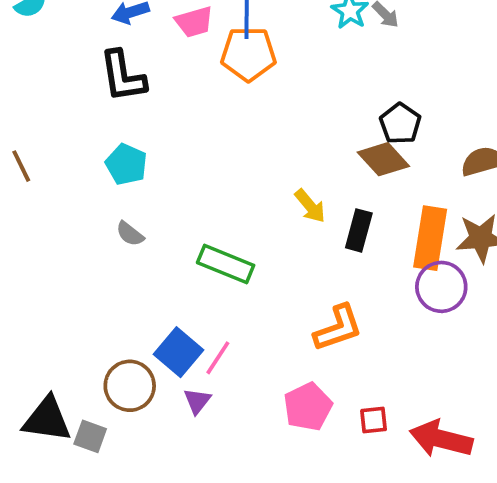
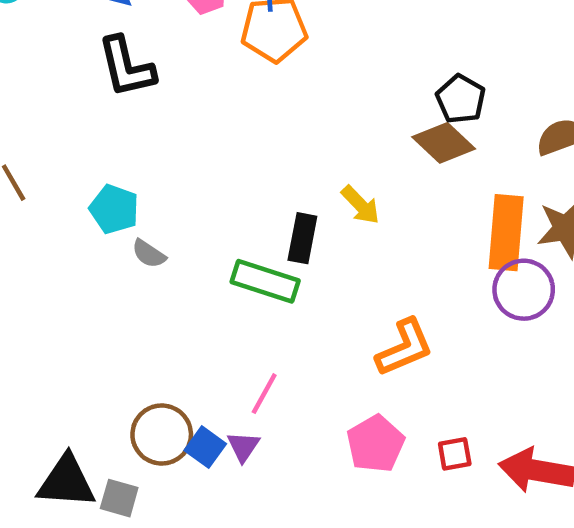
cyan pentagon: (126, 164) -> (114, 209), moved
black rectangle: (359, 230) -> (302, 238), moved
blue square: (179, 352) -> (205, 447), moved, size x0.7

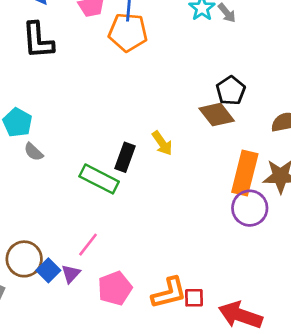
orange L-shape: (404, 348) -> (169, 293), moved
pink pentagon: (375, 444) -> (115, 288), moved

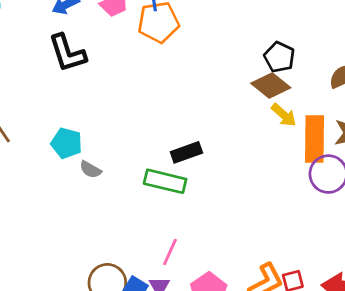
yellow arrow: (162, 143) -> (284, 115), moved
black rectangle: (125, 157) -> (186, 152), turned 64

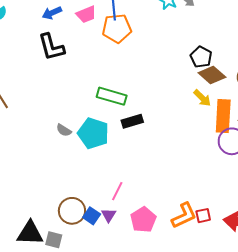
brown diamond: (271, 85) -> (212, 75), moved
cyan pentagon: (66, 143) -> (93, 133), moved, size x1.4
green rectangle: (165, 181) -> (112, 96), moved

